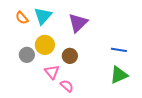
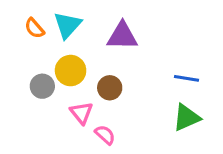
purple triangle: (78, 23) -> (122, 36), turned 45

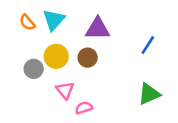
blue line: (187, 78) -> (148, 45), moved, turned -66
brown circle: (110, 88) -> (88, 58), moved
pink semicircle: (105, 135) -> (84, 108), turned -60

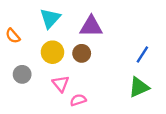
orange semicircle: (27, 22) -> (13, 36), moved
blue line: (148, 45) -> (142, 55), moved
gray circle: (34, 69) -> (22, 74), moved

